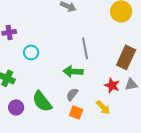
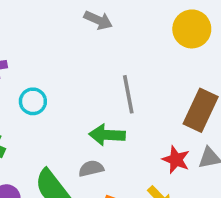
gray semicircle: (72, 94) -> (91, 168), moved, turned 40

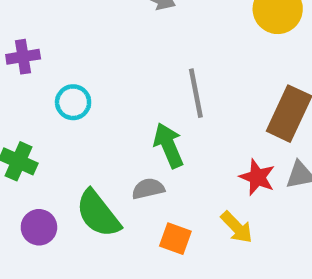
green arrow: (107, 135) -> (169, 145), turned 64

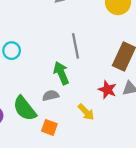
yellow arrow: (237, 227) -> (86, 112), moved
orange square: (175, 239) -> (49, 127), moved

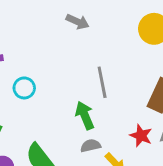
gray semicircle: (51, 95) -> (91, 146), moved

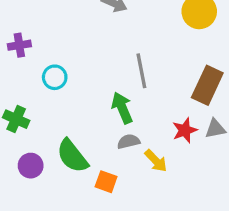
red star: (141, 136) -> (185, 130), turned 30

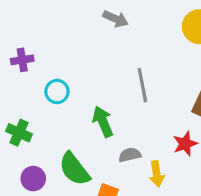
green arrow: (122, 108) -> (103, 122), moved
yellow arrow: (156, 161) -> (157, 174), turned 35

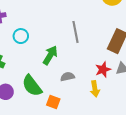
green arrow: (103, 122) -> (50, 55), turned 54
yellow arrow: (157, 174) -> (95, 89), moved

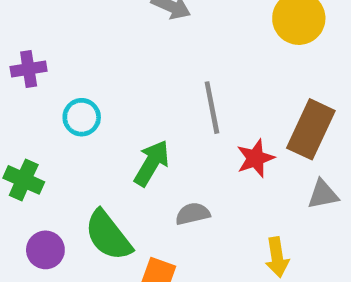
red star: (103, 70) -> (255, 158), moved
yellow arrow: (95, 89) -> (277, 257), moved

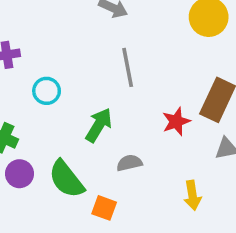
gray line: (212, 108) -> (128, 67), moved
purple circle: (45, 250) -> (20, 174), moved

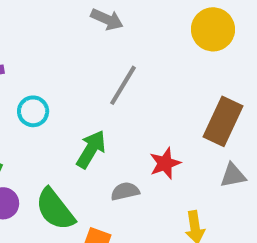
gray line: (128, 67) -> (123, 85), turned 42
red star: (176, 121) -> (165, 163), moved

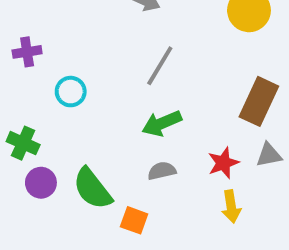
green arrow: (91, 149) -> (162, 123), moved, turned -144
red star: (165, 163) -> (223, 163), moved

